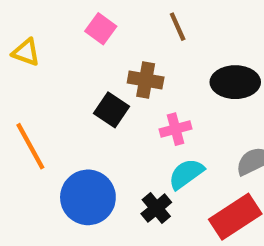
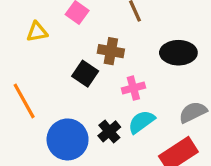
yellow triangle: (26, 52) -> (37, 32), moved, turned -30
black cross: (156, 208) -> (109, 131), moved

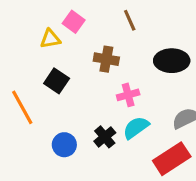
yellow triangle: (37, 32) -> (50, 39), moved
black square: (85, 74) -> (57, 81), moved
blue circle: (68, 139) -> (64, 145), size x0.6

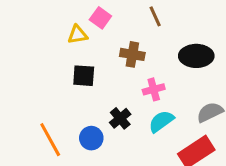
black square: (57, 81) -> (84, 76), turned -30
orange line: (22, 107) -> (50, 140), moved
black cross: (105, 137) -> (120, 118), moved

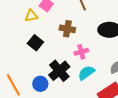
black square: (84, 76) -> (35, 43), turned 35
black cross: (120, 118) -> (59, 71), size x1.5

